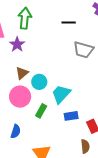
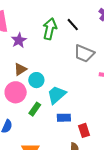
green arrow: (25, 18) -> (50, 29), moved
black line: (69, 22) -> (73, 25), turned 40

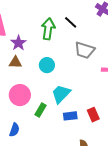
brown triangle: (20, 69) -> (15, 62), moved, turned 40
cyan circle: (36, 80) -> (47, 65), moved
red rectangle: (84, 130) -> (93, 115), moved

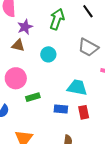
black line: (71, 22) -> (88, 11), moved
cyan trapezoid: (61, 94) -> (77, 88), moved, turned 45
green rectangle: (40, 110) -> (33, 97), turned 32

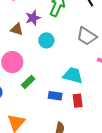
purple star: (25, 27) -> (33, 18), moved
green rectangle: (33, 97) -> (28, 82), turned -32

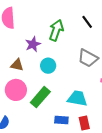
brown triangle: (17, 29) -> (17, 65), moved
green rectangle: (28, 82) -> (40, 97), moved, size x1.5

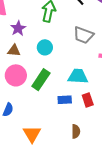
purple star: (33, 44) -> (18, 28), moved

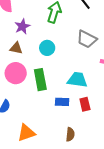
green rectangle: (41, 80) -> (40, 80), turned -50
orange triangle: (32, 134) -> (26, 133), turned 36

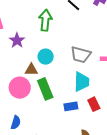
gray trapezoid: (87, 39) -> (81, 55), moved
brown triangle: (16, 48) -> (31, 70), moved
cyan trapezoid: (77, 80) -> (82, 82), turned 95

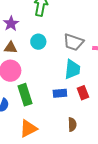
brown triangle: (31, 70) -> (11, 48), moved
green rectangle: (45, 89) -> (25, 95), moved

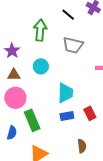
gray trapezoid: (73, 42) -> (73, 45), moved
cyan trapezoid: (72, 69) -> (65, 93), moved

